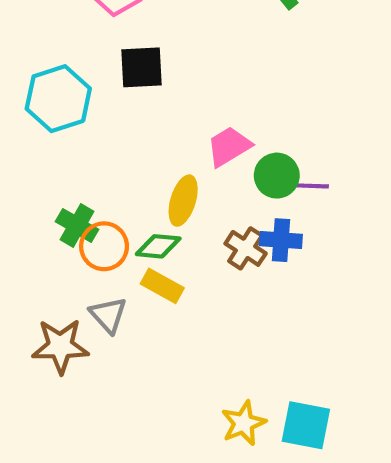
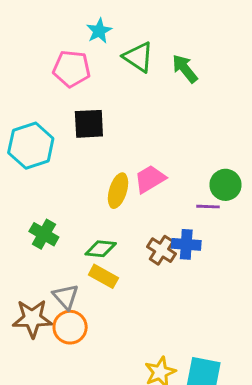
green circle: (277, 176) -> (225, 185), moved
yellow ellipse: (183, 201) -> (118, 191), moved
orange circle: (104, 246) -> (70, 327), moved

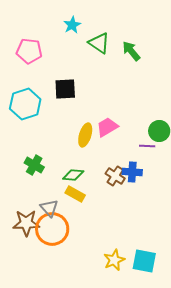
pink pentagon: (72, 69) -> (29, 51), moved
orange circle: (70, 327) -> (52, 229), size x1.4

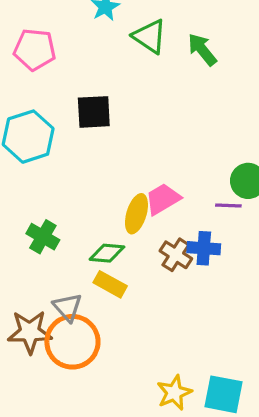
pink trapezoid: (107, 127) -> (163, 199), moved
yellow ellipse: (85, 135) -> (136, 214), moved

